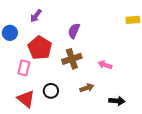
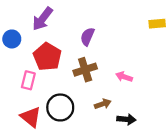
purple arrow: (36, 16) -> (43, 19), size x1.5
black circle: (51, 91) -> (60, 107), size x1.5
black arrow: (117, 101) -> (126, 119), moved

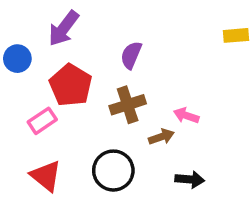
pink rectangle: (28, 80) -> (42, 121), turned 42
brown arrow: (103, 104) -> (161, 137), moved
black circle: (60, 107) -> (113, 171), moved

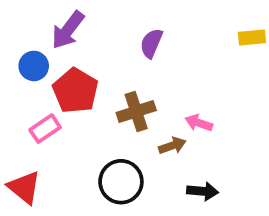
purple semicircle: (131, 55) -> (151, 43), moved
blue circle: (17, 59) -> (34, 66), moved
red triangle: (46, 176) -> (24, 187), moved

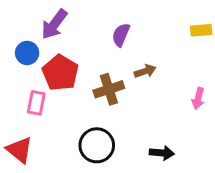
pink arrow: (199, 123) -> (198, 98), moved, turned -95
pink rectangle: (45, 129) -> (36, 103), turned -45
brown arrow: (172, 146) -> (145, 71), moved

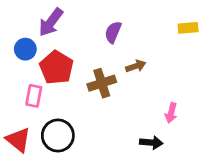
pink arrow: (198, 98) -> (171, 113), moved
black circle: (97, 145) -> (58, 135), moved

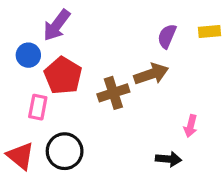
purple semicircle: (113, 32) -> (167, 36), moved
brown arrow: (136, 66) -> (151, 74), size x1.5

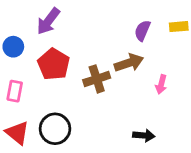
blue circle: (28, 55) -> (13, 47), moved
pink rectangle: (38, 107) -> (15, 91), moved
pink arrow: (191, 126) -> (161, 84), moved

